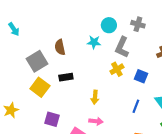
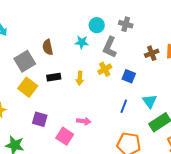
yellow arrow: (95, 97) -> (80, 78), moved

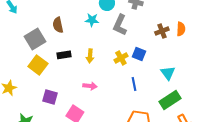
yellow cross: (105, 69) -> (121, 58), moved
cyan triangle: (150, 101) -> (168, 73), moved
blue line: (124, 106) -> (134, 84), turned -32
pink arrow: (84, 121) -> (90, 86), moved

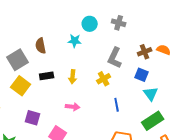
gray L-shape: (120, 25) -> (115, 58), moved
orange semicircle: (181, 29) -> (164, 50), turned -72
blue square: (139, 54) -> (142, 75), moved

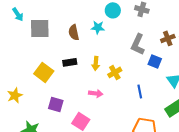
brown semicircle: (41, 46) -> (74, 32), moved
gray square: (18, 60) -> (40, 28), moved, turned 30
blue square: (142, 75) -> (155, 61), moved
yellow cross: (104, 79) -> (115, 72), moved

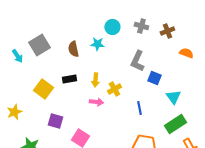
cyan arrow: (18, 14) -> (17, 56), moved
gray square: (40, 28) -> (39, 45), turned -30
brown cross: (168, 38) -> (167, 31), moved
pink arrow: (96, 93) -> (96, 102), moved

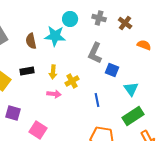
brown cross: (167, 31) -> (125, 23), turned -32
cyan star: (97, 44) -> (55, 36), size x1.5

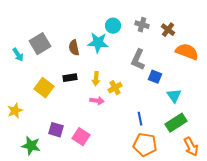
orange semicircle: (144, 45) -> (187, 52), size x1.6
blue line: (97, 100) -> (140, 119), moved
purple square: (13, 113) -> (56, 130), moved

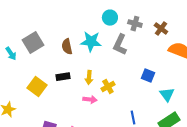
cyan circle: (113, 26) -> (110, 18), moved
gray L-shape: (138, 60) -> (120, 45), moved

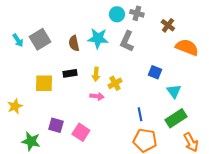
gray cross: (135, 24) -> (137, 13), moved
cyan arrow: (11, 54) -> (18, 40), moved
yellow square: (37, 87) -> (44, 83), turned -36

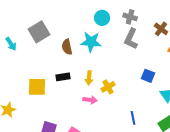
cyan circle: (117, 14) -> (102, 18), moved
gray square: (40, 39) -> (39, 32), moved
gray L-shape: (127, 41) -> (131, 39), moved

